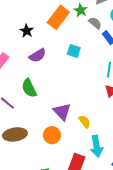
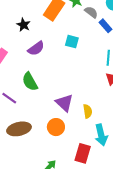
yellow semicircle: (85, 122) -> (88, 111), turned 32

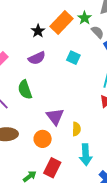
black star: (23, 25) -> (38, 31), moved
red rectangle: (83, 153) -> (52, 168), moved

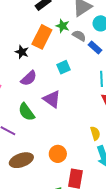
cyan square: (73, 58) -> (63, 67), turned -32
purple triangle: (55, 117) -> (52, 99), moved
yellow semicircle: (76, 129) -> (95, 133), moved

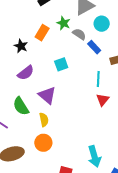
orange rectangle: (42, 37) -> (42, 33), size x0.7
yellow semicircle: (95, 133) -> (44, 120), moved
orange circle: (58, 154) -> (43, 143), moved

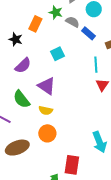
yellow semicircle: (44, 120) -> (46, 110), turned 120

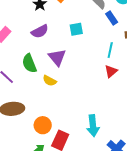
orange circle: (47, 133) -> (43, 125), moved

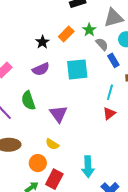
cyan square: (76, 29) -> (77, 69), size x1.6
purple triangle: (57, 57) -> (58, 114), moved
yellow semicircle: (50, 81) -> (52, 144), moved

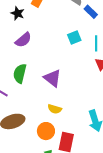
cyan square: (77, 69) -> (74, 38), moved, size x0.6
green semicircle: (28, 100) -> (20, 73), turned 48

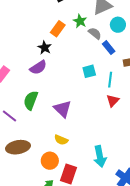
black star: (18, 13) -> (45, 48), moved

